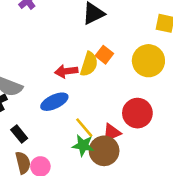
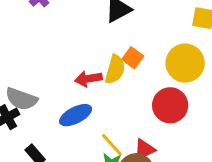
red circle: (137, 113) -> (170, 105), moved

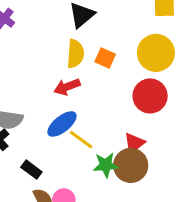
yellow semicircle: (115, 69) -> (75, 54), moved
yellow line: (112, 145) -> (81, 140), moved

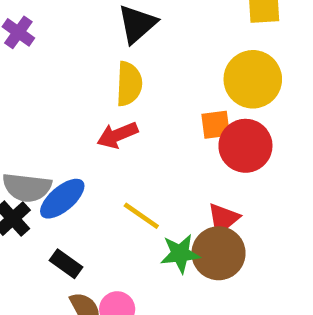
orange square: (105, 58) -> (216, 125), moved, turned -30
blue ellipse: (62, 124) -> (62, 199), moved

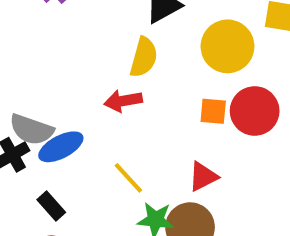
yellow circle: (253, 79) -> (227, 46), moved
red circle: (245, 146) -> (255, 111), moved
red triangle: (223, 219) -> (203, 177), moved

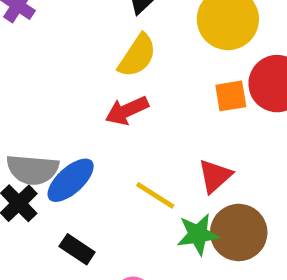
yellow semicircle: (144, 57) -> (137, 56), turned 33
red triangle: (203, 177) -> (215, 176), moved

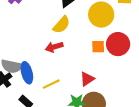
blue ellipse: (71, 180) -> (27, 73), turned -70
yellow line: (155, 195) -> (51, 84), moved, turned -66

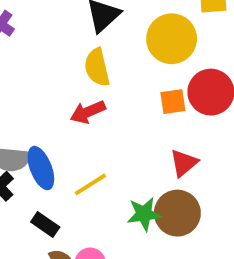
yellow semicircle: (61, 25) -> (97, 67), turned 132
red triangle: (87, 79) -> (184, 163), moved

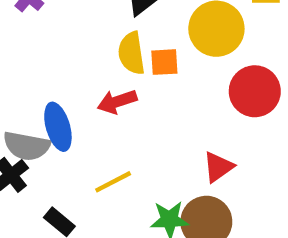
orange square: (173, 102) -> (164, 62), moved
blue ellipse: (41, 168) -> (58, 127), moved

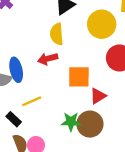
orange square: (164, 62) -> (79, 77), moved, size x1.5
yellow line: (113, 182) -> (32, 101), moved

